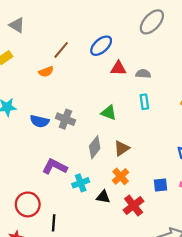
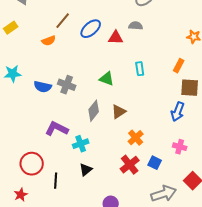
blue ellipse: (101, 46) -> (91, 29), moved
gray semicircle: (143, 74) -> (136, 26), moved
orange cross: (121, 176) -> (136, 138), moved
blue square: (161, 185) -> (155, 163), moved, turned 32
black triangle: (103, 197) -> (86, 170), moved, turned -48

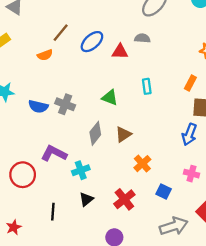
red circle: (32, 164) -> (23, 175), moved
red cross: (130, 165) -> (124, 199), moved

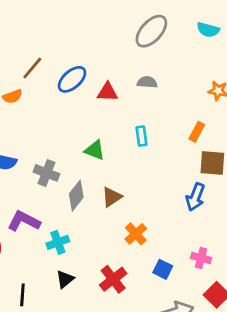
gray semicircle: (142, 38) -> (147, 82), moved
gray cross: (65, 104) -> (47, 173), moved
pink cross: (192, 174) -> (201, 258), moved

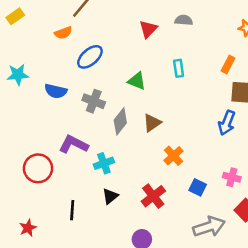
blue ellipse: (72, 79) -> (90, 57), moved
red triangle: (107, 92) -> (148, 29), turned -48

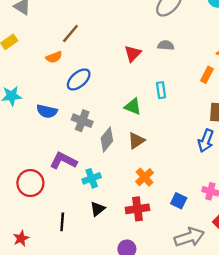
orange rectangle: (228, 64) -> (207, 75), moved
green triangle: (137, 81) -> (133, 107), moved
orange cross: (174, 156) -> (145, 177), moved
red cross: (153, 196) -> (137, 209), turned 30

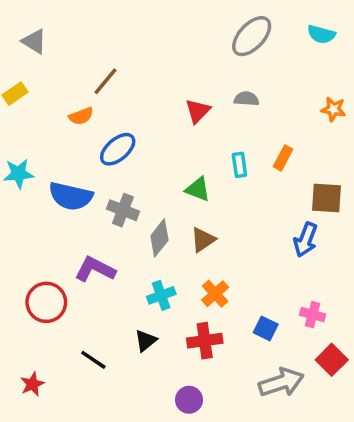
orange rectangle: (207, 75) -> (283, 158), moved
blue semicircle: (47, 111) -> (71, 196), size x1.4
cyan cross: (92, 178) -> (161, 295), moved
black line: (62, 222) -> (93, 360), turned -60

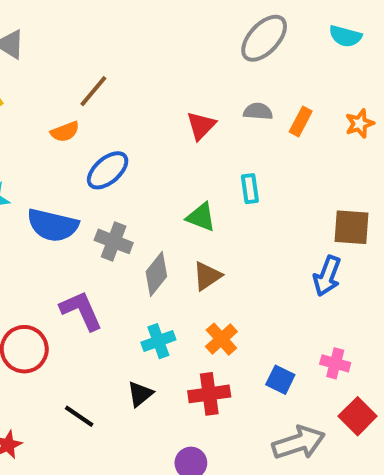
orange star: (333, 109) -> (360, 124), turned -30
orange rectangle: (283, 158) -> (301, 122), moved
purple L-shape: (95, 269) -> (81, 311), turned 39

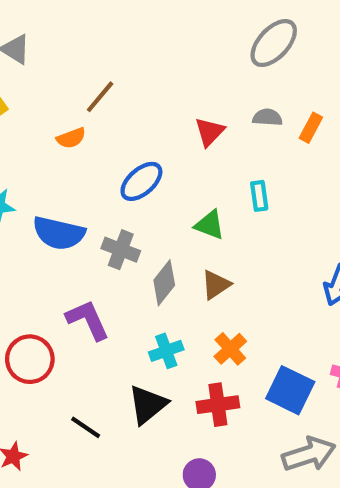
blue ellipse: (108, 170) -> (141, 181), moved
blue square: (280, 380) -> (290, 390), size x1.6
black triangle: (140, 394) -> (148, 405), size x1.5

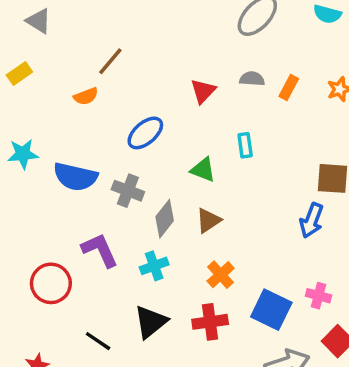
cyan cross: (166, 351) -> (154, 266), moved

